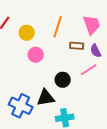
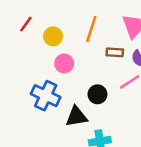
blue cross: (21, 106) -> (46, 96), moved

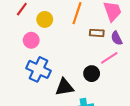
pink circle: (64, 63) -> (31, 40), moved
black circle: (97, 94) -> (92, 74), moved

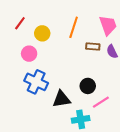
pink line: (109, 58) -> (101, 102), moved

